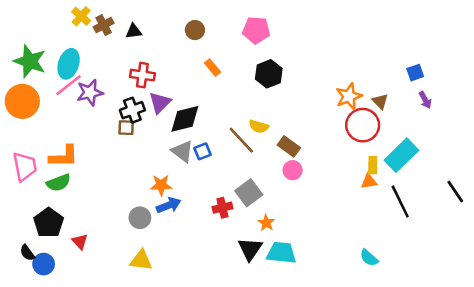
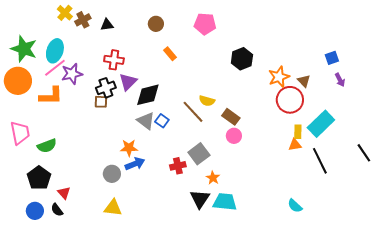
black hexagon: (269, 74) -> (242, 59), moved
blue square: (202, 151) -> (162, 121), turned -32
orange L-shape: (64, 156) -> (51, 96), moved
black semicircle: (27, 253) -> (57, 210), moved

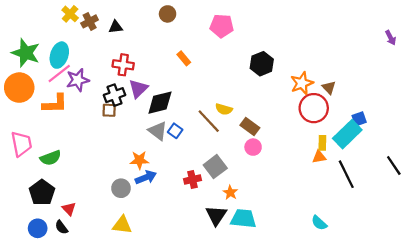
brown circle: (156, 24) -> (168, 14), moved
blue square: (332, 58) -> (359, 119), moved
purple arrow: (340, 80) -> (391, 38), moved

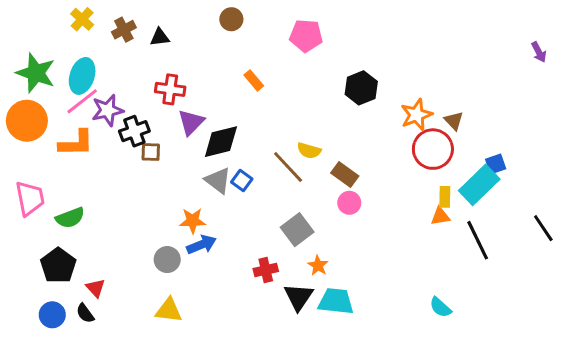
yellow cross: (70, 14) -> (82, 19), moved
black cross: (114, 95) -> (134, 131), moved
red cross: (192, 180) -> (266, 270), moved

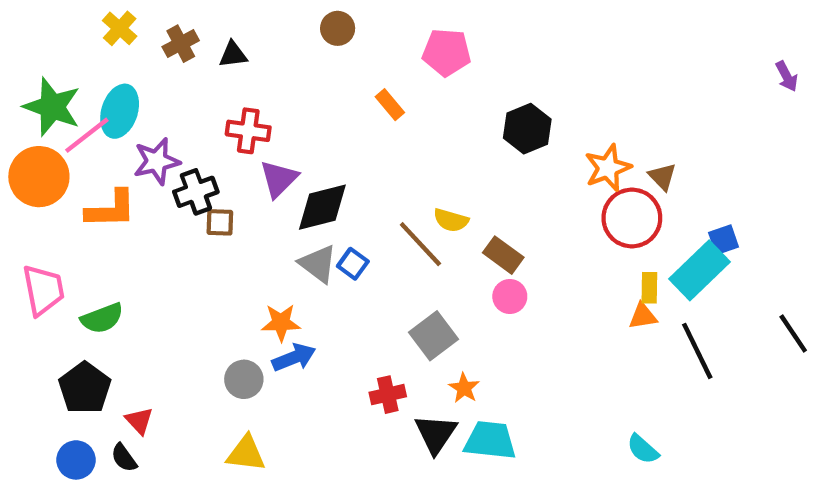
orange rectangle: (254, 80) -> (390, 105), moved
pink line: (82, 101) -> (87, 135), moved

